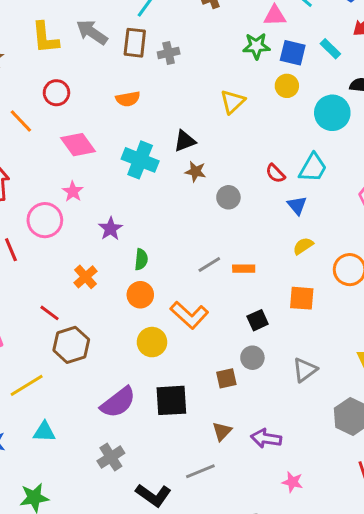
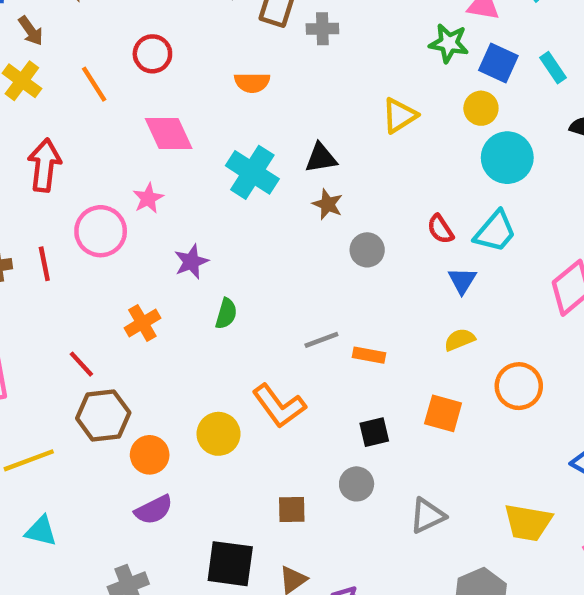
cyan circle: (332, 113) -> (507, 158), moved
orange circle: (140, 295) -> (150, 455), moved
brown square: (226, 378) -> (292, 510), moved
black square: (171, 400) -> (230, 564), moved
purple semicircle: (118, 402) -> (154, 510), size x0.7

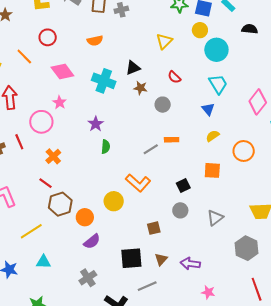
red semicircle: (440, 229) -> (174, 77), moved
cyan trapezoid: (495, 232) -> (218, 84), turned -60
purple star: (191, 262) -> (96, 124), moved
orange cross: (142, 323) -> (53, 156), moved
orange rectangle: (369, 355) -> (172, 140), moved

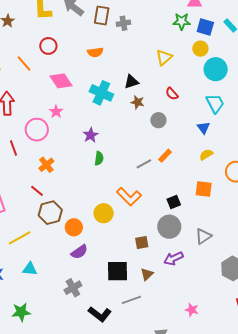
orange rectangle: (172, 140) -> (165, 156), turned -48
gray circle: (180, 210) -> (169, 227), size x1.5
purple arrow: (190, 264) -> (173, 258), moved, turned -36

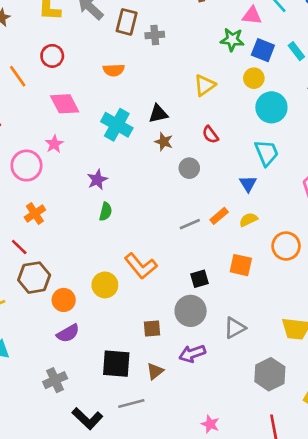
orange rectangle: (165, 156) -> (219, 216), moved
gray line: (144, 164) -> (190, 224), moved

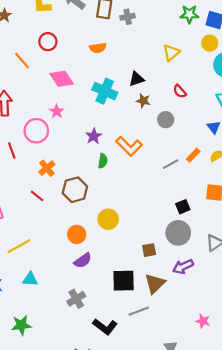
orange L-shape: (141, 266) -> (129, 146), moved
brown hexagon: (34, 278) -> (75, 190), moved
brown triangle: (155, 371) -> (155, 284), size x1.5

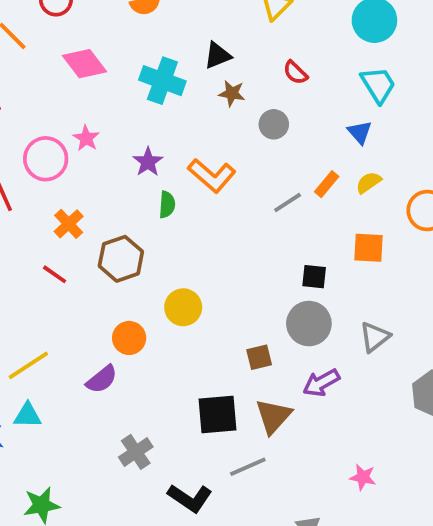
pink star: (57, 111) -> (86, 138), moved
black square: (183, 207) -> (314, 277), turned 32
purple semicircle: (83, 261) -> (102, 379), moved
cyan triangle: (30, 279) -> (28, 415), moved

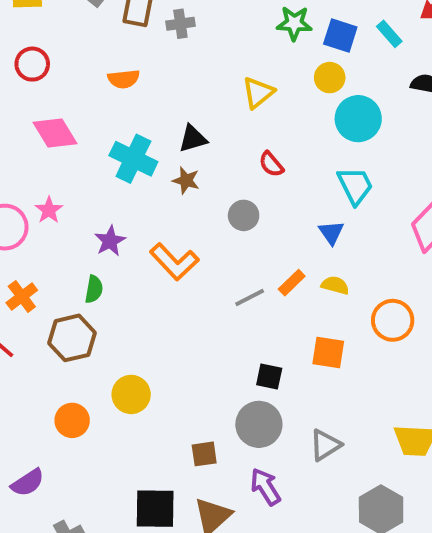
brown star: (232, 93) -> (186, 180), moved
yellow semicircle: (369, 182) -> (335, 285), turned 44
green semicircle: (167, 205) -> (94, 289), moved
purple semicircle: (102, 379) -> (28, 483), moved
purple arrow: (321, 383) -> (265, 487), turned 81

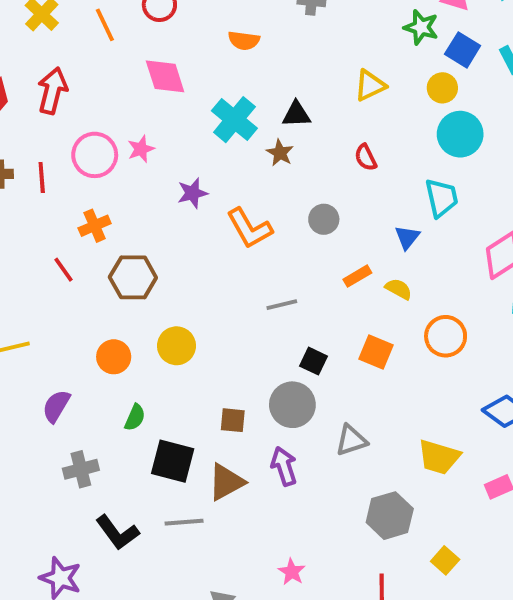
gray circle: (244, 215) -> (324, 219), moved
green semicircle: (94, 289) -> (135, 417), moved
gray line: (250, 297) -> (282, 305), moved
purple semicircle: (28, 483) -> (56, 406), turned 140

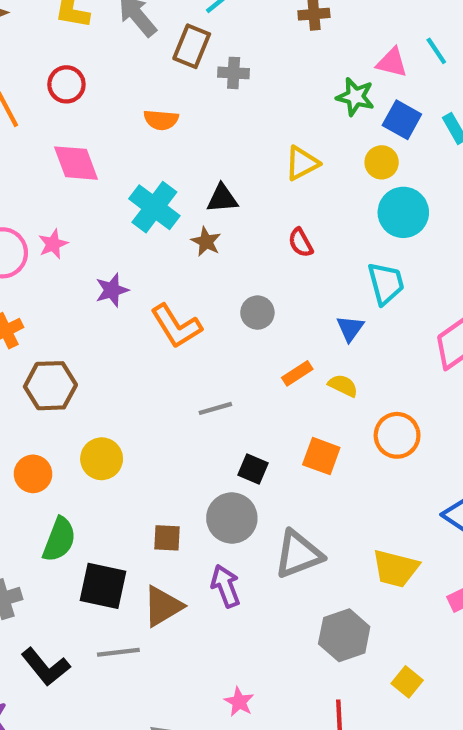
green semicircle: (135, 417) -> (59, 540), size x1.5
gray triangle: (351, 440) -> (298, 554), size x1.4

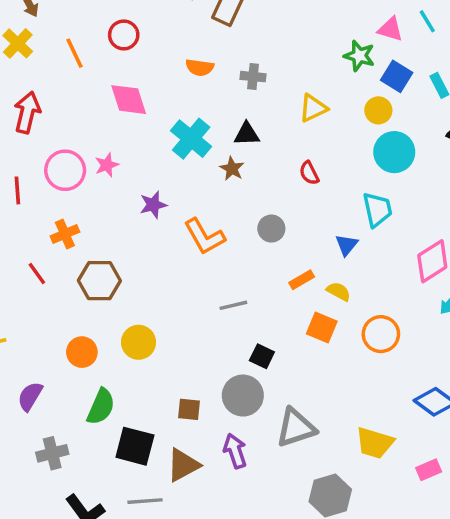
gray cross: (234, 73) -> (253, 77), moved
orange square: (321, 456) -> (322, 328), moved

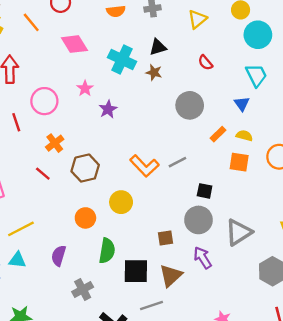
pink star: (107, 165) -> (85, 88), moved
gray circle: (271, 229) -> (190, 105), size x1.5
orange L-shape: (204, 237) -> (144, 166), moved

